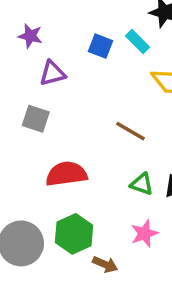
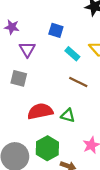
cyan rectangle: (138, 42) -> (72, 54), moved
purple triangle: (52, 73) -> (27, 49), turned -42
green triangle: (142, 184) -> (68, 115), moved

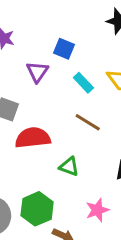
purple triangle: (27, 49) -> (37, 72), moved
red semicircle: (40, 111) -> (33, 138), moved

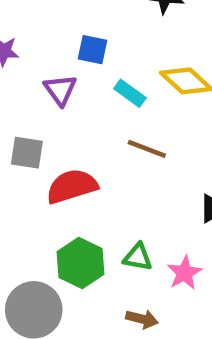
green triangle: (69, 167) -> (138, 257), moved
green hexagon: (37, 209) -> (81, 263), moved

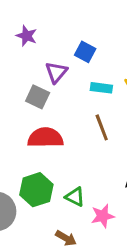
cyan rectangle: (130, 93) -> (101, 88), turned -45
brown line: (147, 149) -> (102, 127), turned 32
gray square: (27, 153) -> (38, 97), moved

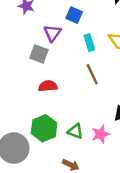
cyan rectangle: (101, 88) -> (89, 43), turned 70
red semicircle: (45, 138) -> (48, 86), size x0.7
pink star: (103, 216) -> (101, 134), moved

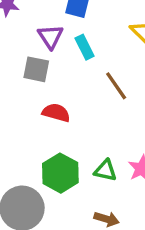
cyan rectangle: (89, 43) -> (85, 47), moved
red semicircle: (48, 86) -> (56, 113), turned 30

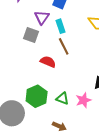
brown line: (116, 86) -> (64, 46), moved
red semicircle: (56, 113) -> (48, 62), moved

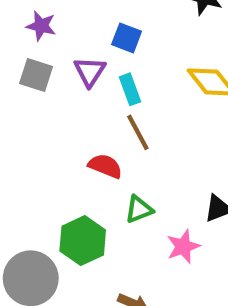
gray square: (31, 35) -> (36, 75), moved
green triangle: (62, 98) -> (139, 209), moved, turned -40

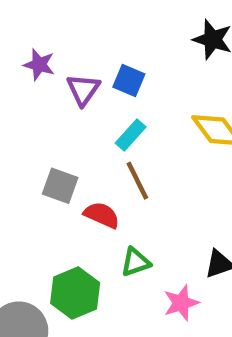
purple triangle: (90, 72) -> (83, 90), moved
gray square: (36, 75) -> (60, 186), moved
cyan rectangle: (130, 89) -> (131, 135), turned 60

